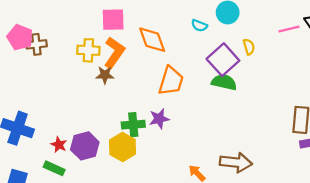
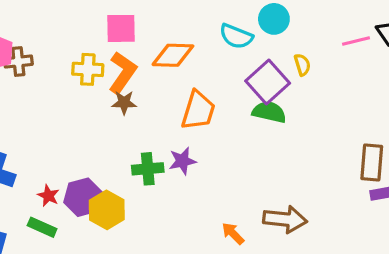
cyan semicircle: (199, 25) -> (236, 36), size x1.5
orange diamond: (152, 40) -> (173, 55), turned -68
brown star: (105, 75) -> (124, 103), moved
yellow hexagon: (123, 147) -> (107, 210), moved

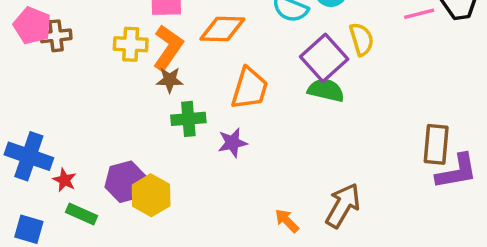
yellow semicircle: (302, 65) -> (362, 39), size x1.4
green cross: (148, 169) -> (188, 119), moved
red star: (48, 196) -> (64, 180), moved
brown arrow: (285, 219) -> (343, 205), turned -66

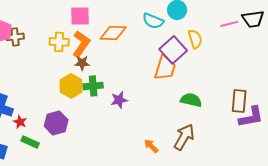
orange trapezoid: (249, 88) -> (165, 68), moved
green semicircle: (326, 90) -> (191, 100), moved
yellow hexagon: (151, 195) -> (71, 86), moved

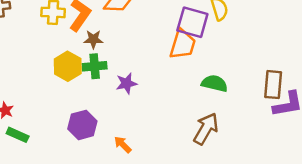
purple square: (173, 50) -> (192, 22), turned -32
brown star: (82, 63) -> (93, 39), moved
purple hexagon: (56, 123) -> (82, 125), moved
orange arrow: (151, 146) -> (123, 145), moved

